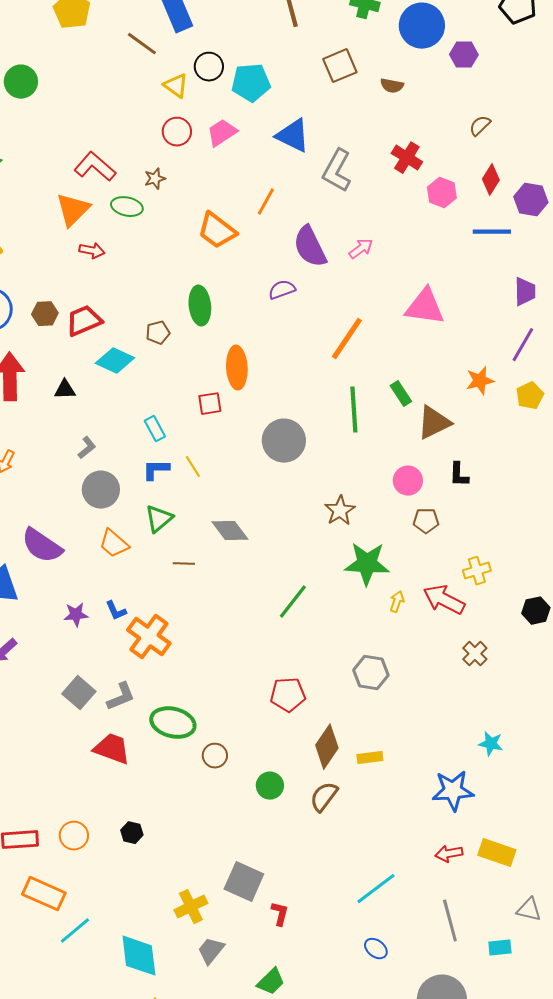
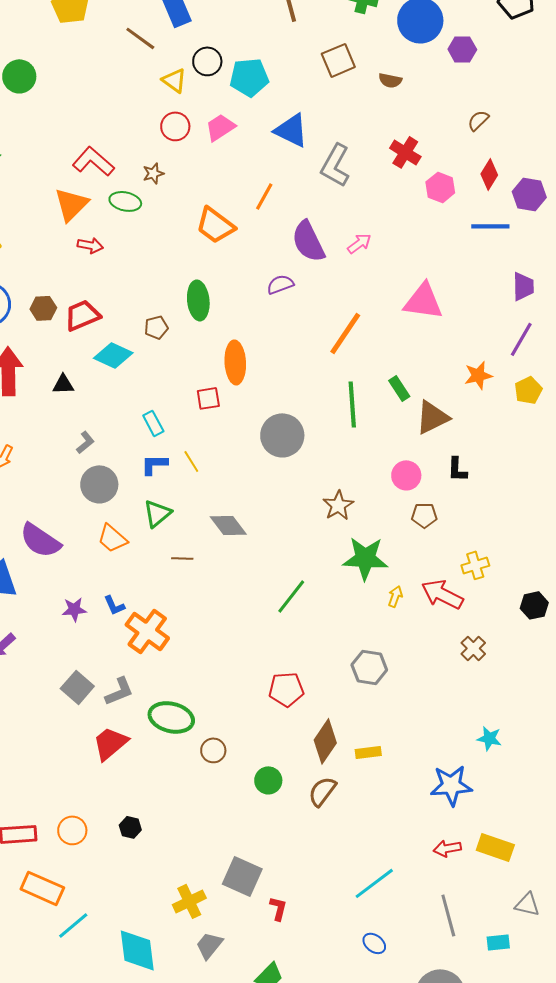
red trapezoid: (112, 749) -> (110, 743), turned -60

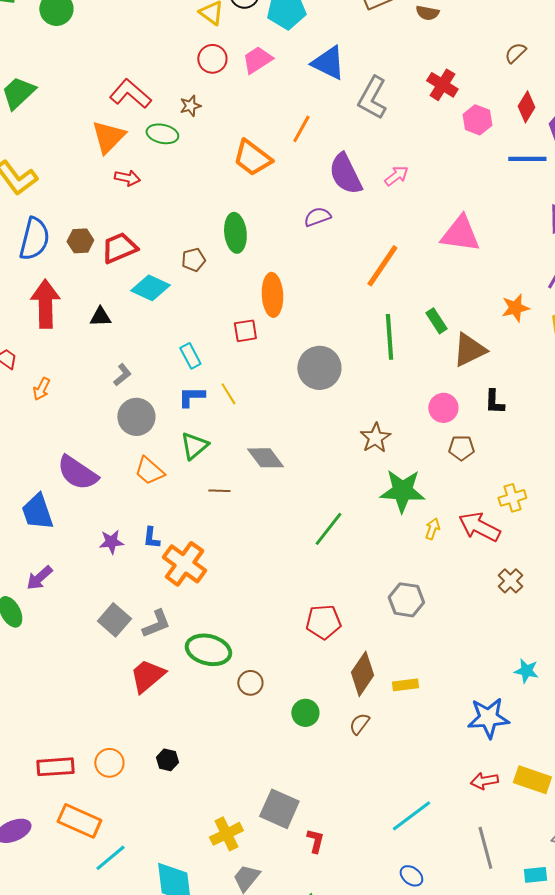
blue L-shape: (114, 605) -> (151, 538), turned 30
brown semicircle: (322, 791) -> (359, 724), size x0.7

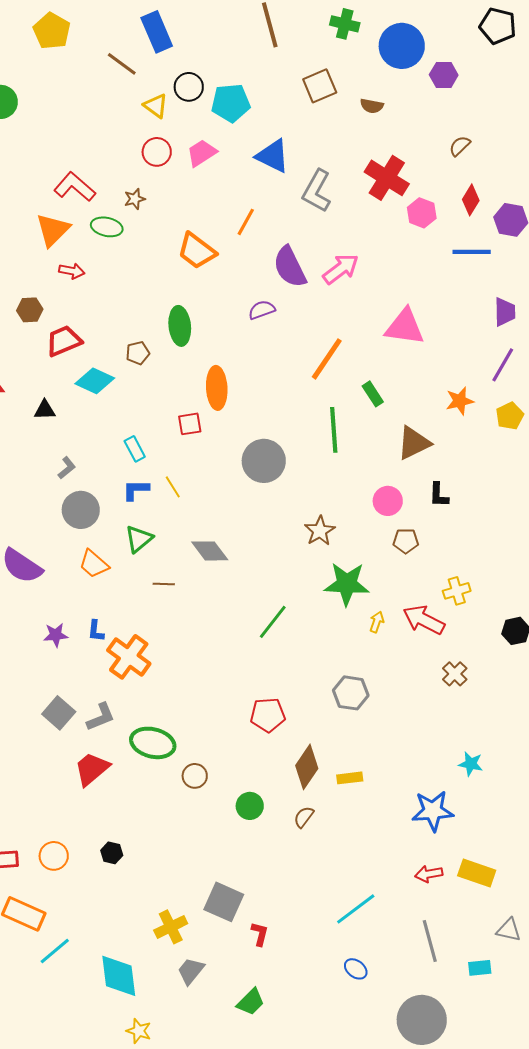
red cross: (442, 85) -> (387, 178), size x1.4
pink arrow: (396, 176) -> (341, 269), size x1.5
brown hexagon: (80, 241) -> (30, 310), moved
green rectangle: (436, 321) -> (373, 394), moved

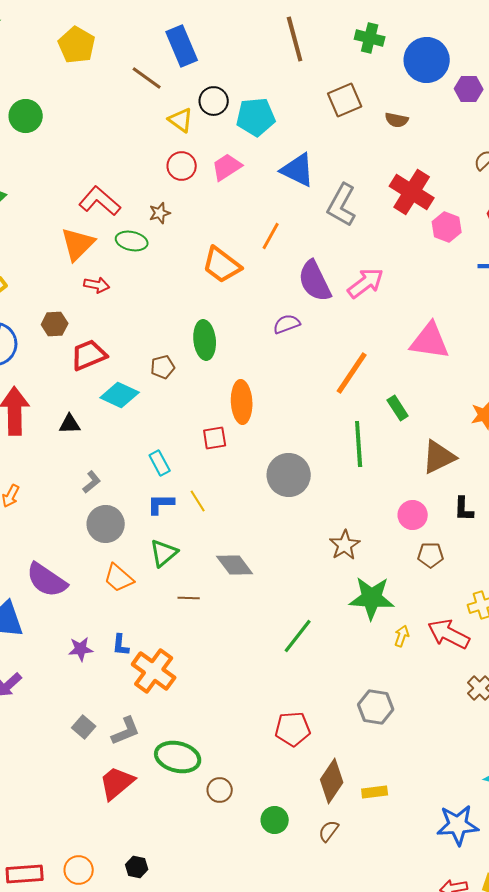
gray square: (59, 713) -> (84, 727), size x0.7

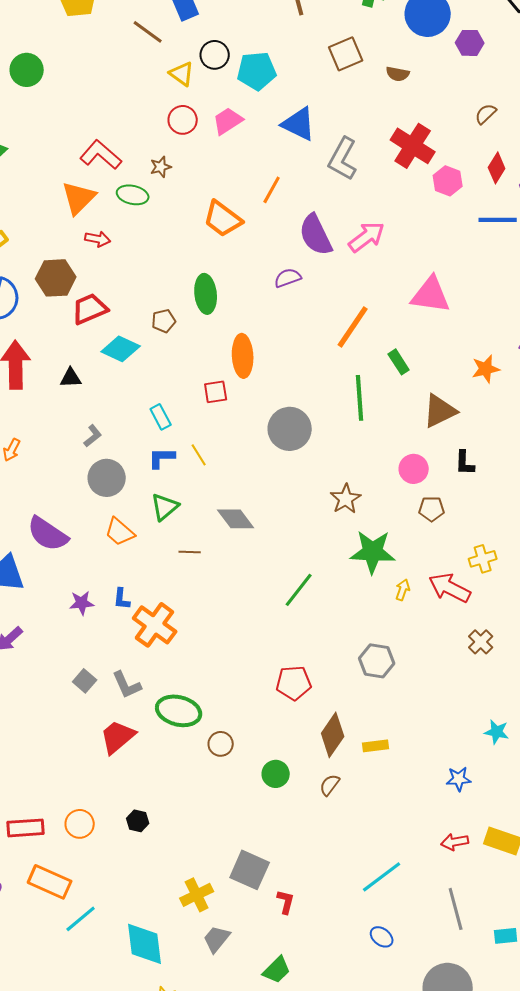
brown hexagon: (55, 324) -> (56, 278), size x1.5
gray L-shape: (126, 731) -> (127, 685), turned 88
blue star: (458, 825) -> (459, 779), size x0.6

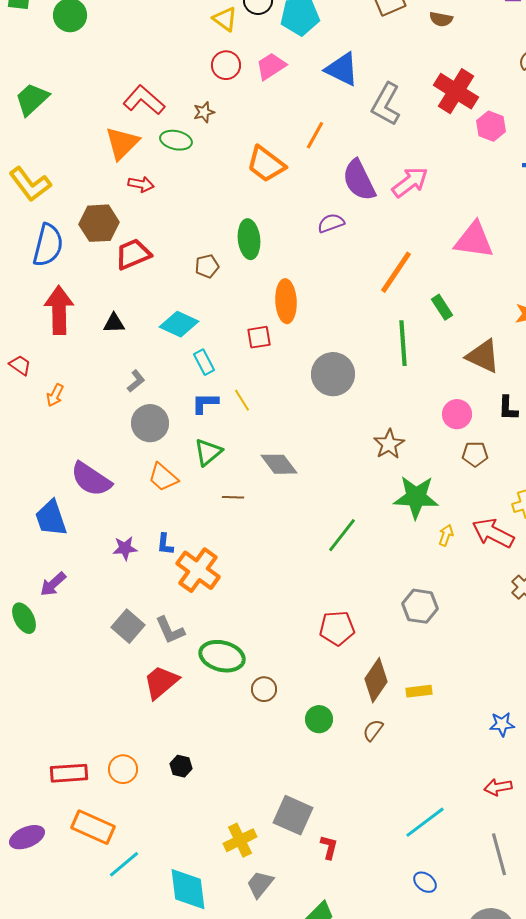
cyan diamond: (121, 349) -> (179, 324), moved
brown triangle: (440, 411) -> (483, 356), turned 51
gray square: (85, 681) -> (128, 626), size x1.4

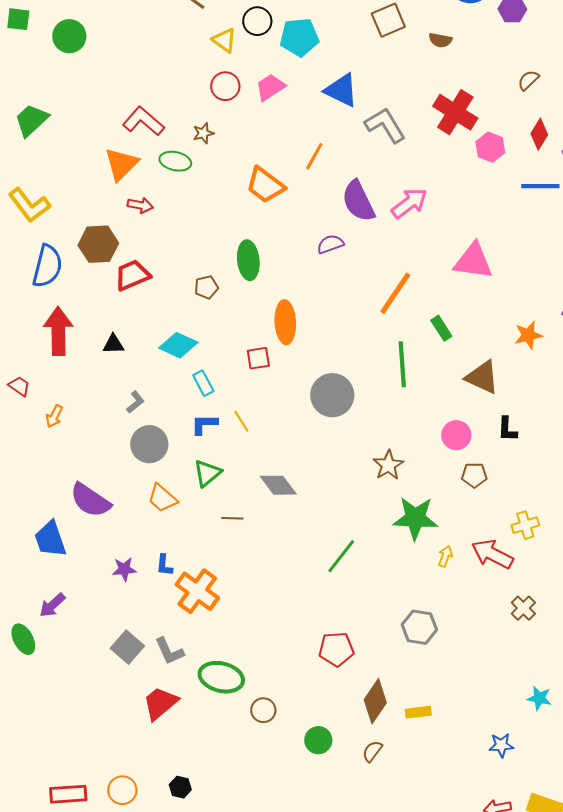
gray L-shape: (386, 104) -> (385, 125), turned 120

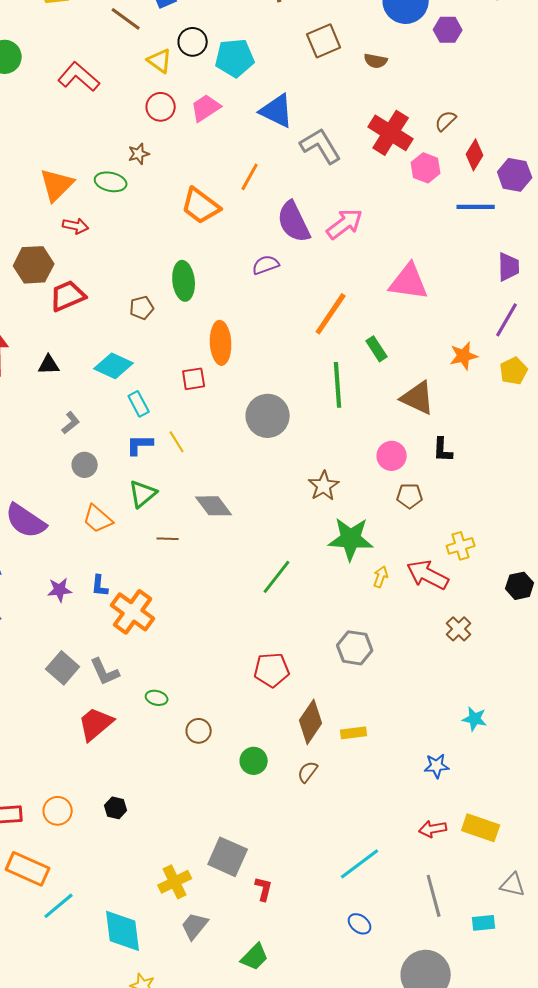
brown semicircle: (528, 80) -> (446, 121), moved
red L-shape: (143, 121) -> (79, 77), moved
gray circle: (149, 444) -> (85, 465), size x0.7
green ellipse: (221, 677) -> (157, 698), size x0.5

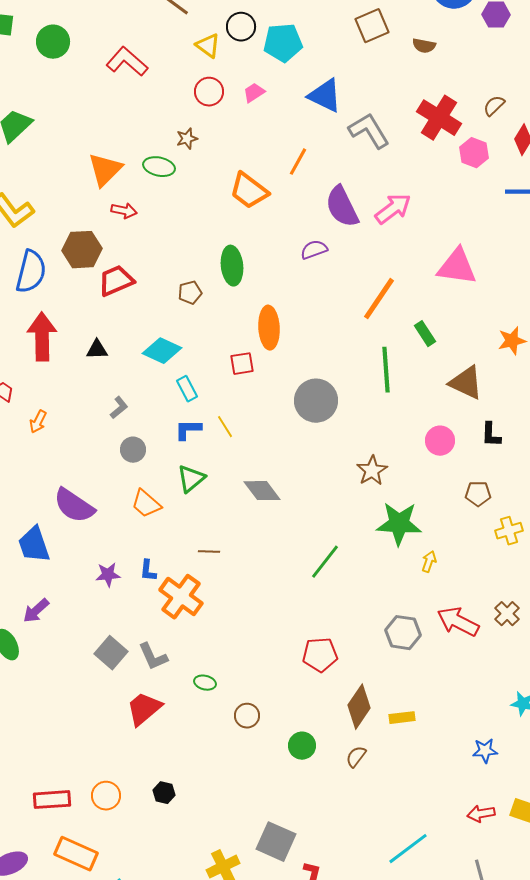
pink trapezoid: (206, 108) -> (254, 93), size x0.7
brown pentagon: (410, 496) -> (478, 494), moved
brown line: (168, 539) -> (209, 552), moved
red arrow: (428, 575) -> (458, 622), moved

